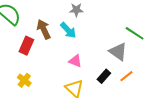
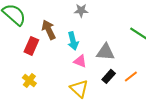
cyan arrow: (68, 30) -> (73, 41), moved, turned 30
gray triangle: (118, 52) -> (106, 52), moved, turned -30

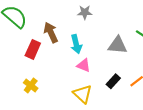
gray triangle: (106, 52) -> (118, 45), moved

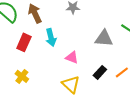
brown arrow: (51, 33) -> (35, 13), moved
cyan arrow: (76, 44) -> (51, 37), moved

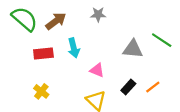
brown arrow: (35, 13) -> (56, 21), turned 78
red rectangle: (24, 42) -> (43, 54), turned 60

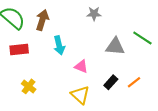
gray star: (98, 14) -> (94, 14), moved
brown arrow: (56, 21) -> (42, 20), turned -36
red rectangle: (43, 54) -> (19, 50), moved

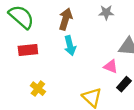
brown arrow: (42, 20) -> (65, 19), moved
pink triangle: (81, 66) -> (111, 67), moved

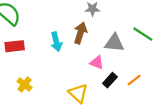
brown arrow: (65, 19) -> (80, 33), moved

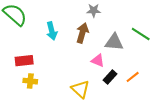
cyan arrow: (56, 42) -> (52, 31), moved
red rectangle: (15, 46) -> (24, 61), moved
yellow cross: (25, 84) -> (30, 81), turned -32

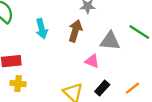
black rectangle: (110, 77) -> (102, 88), moved
orange line: (133, 77) -> (132, 88), moved

